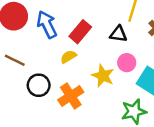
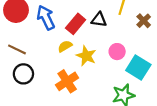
black triangle: (118, 34) -> (99, 20), moved
yellow star: (103, 76) -> (86, 56), moved
black circle: (39, 85) -> (23, 74), moved

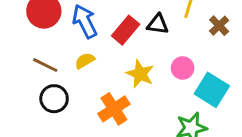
yellow semicircle: (65, 46) -> (85, 61), moved

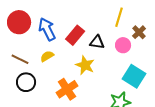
black triangle: (158, 24) -> (97, 42), moved
pink circle: (183, 68) -> (123, 45), moved

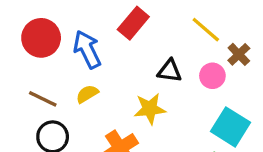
yellow line: (119, 17) -> (206, 30), turned -66
red rectangle: (75, 35) -> (133, 23), moved
yellow star: (85, 65) -> (150, 109), turned -30

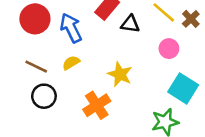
brown cross: (239, 54) -> (191, 19), moved
black triangle: (170, 71) -> (130, 24), moved
yellow star: (150, 109) -> (120, 74), turned 30

